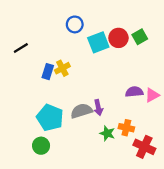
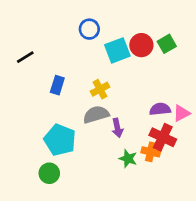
yellow cross: (62, 68) -> (100, 89), moved
gray semicircle: (81, 111) -> (96, 115), moved
red cross: (144, 147) -> (163, 137), moved

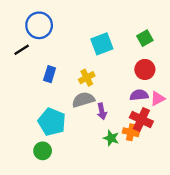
blue circle: (89, 29) -> (39, 25), moved, size x1.5
red circle: (141, 45) -> (145, 69), moved

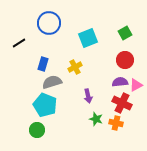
blue circle: (39, 25) -> (49, 23), moved
gray semicircle: (83, 100) -> (52, 82), moved
orange cross: (131, 132) -> (116, 123), moved

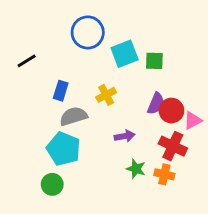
blue circle: (49, 23) -> (88, 32), moved
green square: (125, 33) -> (154, 61), moved, turned 32
red circle: (125, 60) -> (171, 111), moved
purple semicircle: (120, 82) -> (156, 103), moved, turned 119
purple arrow: (88, 96) -> (125, 136), turned -88

